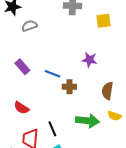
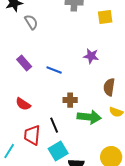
gray semicircle: (29, 26) -> (31, 22), turned 77
brown cross: (69, 87) -> (70, 100), moved

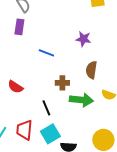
purple rectangle: (24, 63) -> (19, 27), moved, turned 49
brown semicircle: (109, 87) -> (91, 70), moved
red trapezoid: (32, 135) -> (24, 130), moved

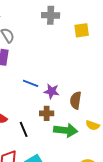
purple star: (83, 39) -> (52, 91), moved
black line: (46, 108) -> (24, 129), moved

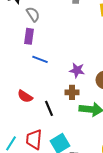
blue line: (31, 83) -> (40, 59), moved

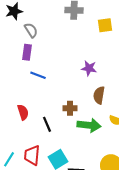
purple star: (77, 70) -> (89, 68), moved
red semicircle: (25, 96) -> (23, 112), turned -140

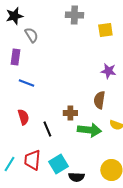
purple rectangle: (27, 52) -> (15, 57), moved
purple star: (89, 68) -> (108, 71), moved
blue line: (38, 75) -> (26, 83), moved

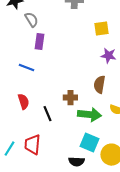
yellow square: (105, 30) -> (101, 29), moved
purple rectangle: (15, 57) -> (39, 42), moved
cyan square: (58, 164) -> (89, 143), moved, turned -36

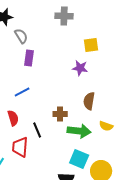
purple star: (108, 56) -> (80, 68), moved
blue line: (26, 68) -> (22, 92), moved, turned -49
red trapezoid: (32, 145) -> (20, 147), moved

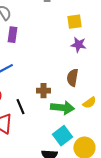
purple star: (80, 68) -> (78, 45), moved
yellow semicircle: (106, 126) -> (89, 103), turned -56
cyan square: (79, 159) -> (62, 136), turned 30

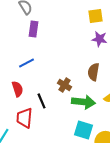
brown cross: (43, 91) -> (64, 85), turned 32
cyan square: (62, 136) -> (83, 130), turned -36

